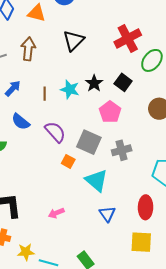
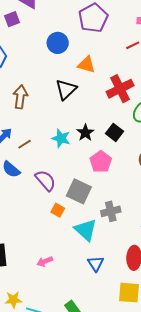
orange triangle: (37, 13) -> (86, 65), moved
brown line: (45, 94) -> (25, 144), moved, turned 56
gray cross: (122, 150) -> (111, 211), moved

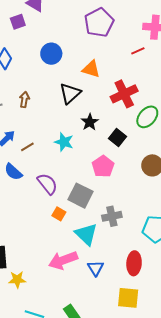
blue circle: (58, 43) -> (51, 54), moved
brown arrow: (20, 97) -> (24, 100), size x0.7
black star: (85, 133) -> (90, 122), moved
pink arrow: (45, 262) -> (63, 260), moved, size x1.8
yellow star: (13, 300) -> (17, 280), moved

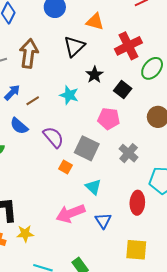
brown arrow: (24, 100) -> (29, 53), size x1.8
pink pentagon: (103, 166) -> (109, 119), turned -30
gray cross: (112, 216) -> (129, 153), moved, turned -36
cyan triangle: (86, 234) -> (93, 187), size x0.7
red ellipse: (134, 263) -> (137, 203), moved

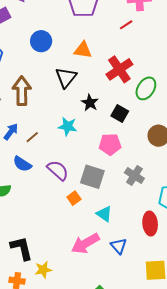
orange square: (65, 167) -> (74, 198), turned 32

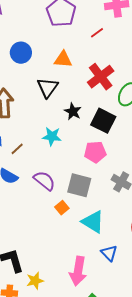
red line: (126, 25) -> (97, 33), moved
black square: (120, 113) -> (103, 121), size x1.4
cyan triangle: (104, 214) -> (93, 222), size x1.4
pink arrow: (85, 243) -> (78, 271), moved, turned -48

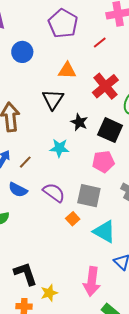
blue circle: (21, 53) -> (22, 52), moved

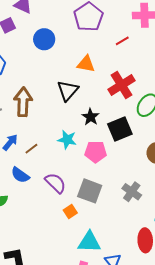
black square: (110, 130) -> (120, 129), turned 35
pink pentagon: (103, 162) -> (96, 152), moved
cyan triangle: (104, 232) -> (89, 242), moved, turned -35

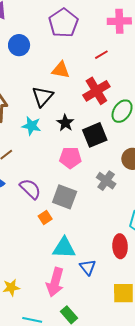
red line: (122, 41) -> (101, 55), moved
cyan star: (67, 140) -> (31, 126), moved
gray cross: (132, 192) -> (106, 181), moved

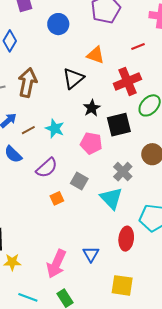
cyan star: (31, 126) -> (55, 128), moved
purple semicircle: (30, 189) -> (47, 168), turned 85
gray square: (65, 197) -> (79, 181), size x0.7
cyan triangle: (64, 248) -> (111, 198), moved, turned 35

